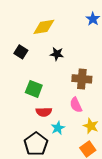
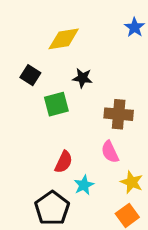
green square: (34, 89) -> (56, 104), moved, turned -36
red semicircle: (44, 112) -> (64, 162), turned -63

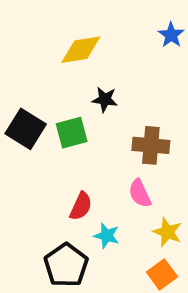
black square: (30, 75) -> (26, 129), moved, size x1.5
cyan star: (84, 185) -> (107, 236), turned -30

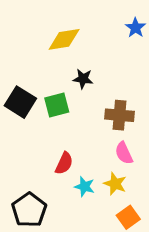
pink semicircle: (140, 193) -> (124, 153), moved
yellow star: (167, 232) -> (115, 184), moved
black pentagon: (66, 265) -> (29, 210), moved

